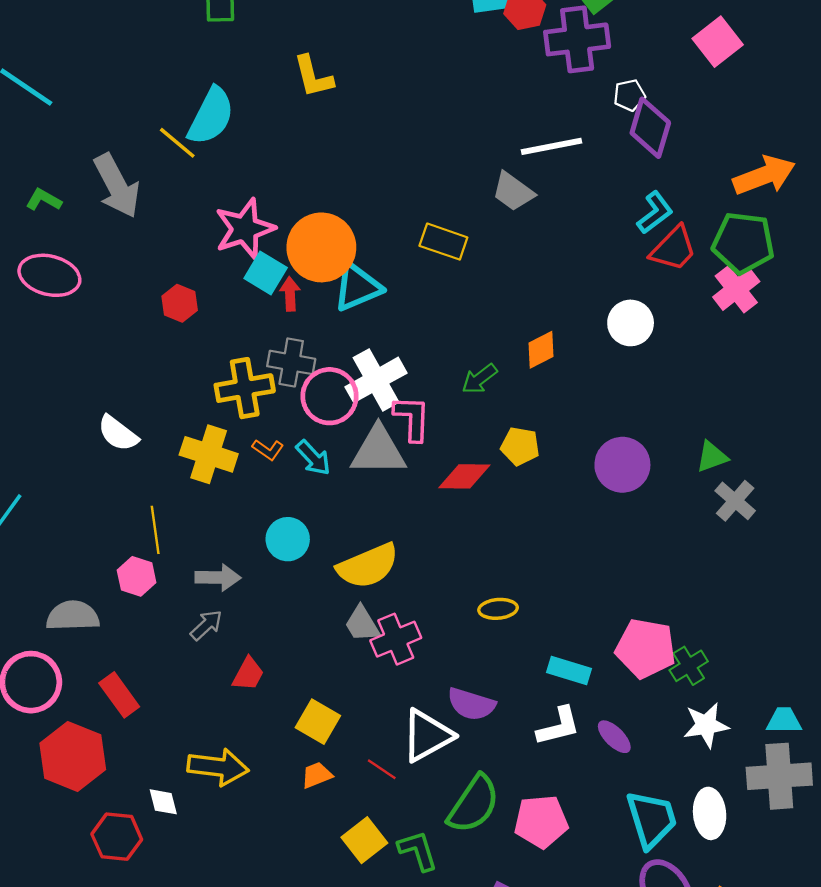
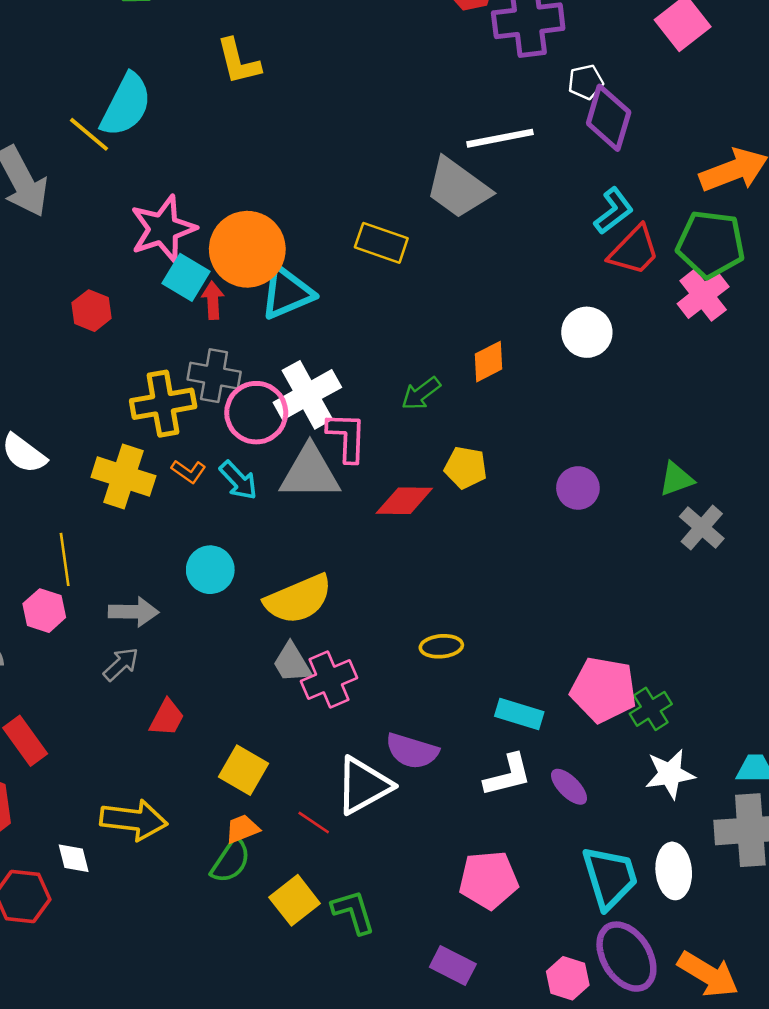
gray trapezoid: (513, 192) -> (458, 188), size x1.4
purple circle: (622, 465) -> (578, 488), size x0.7
green semicircle: (474, 804) -> (231, 861), moved, size x0.7

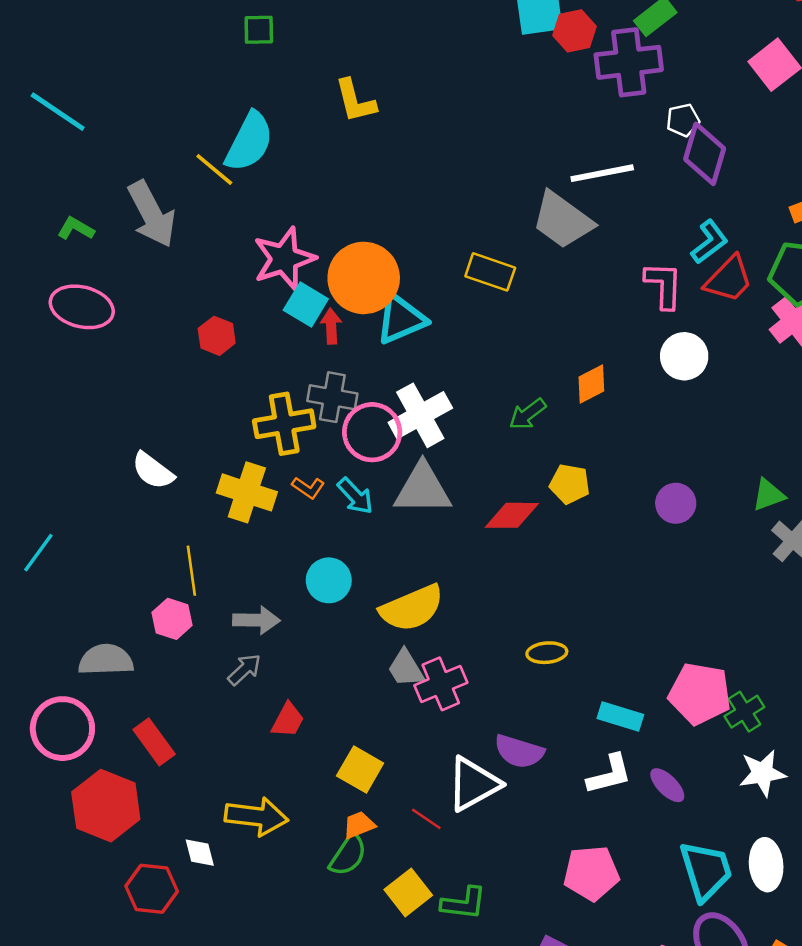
pink L-shape: (347, 437) -> (664, 285), moved
green L-shape: (353, 912) -> (464, 903), turned 114

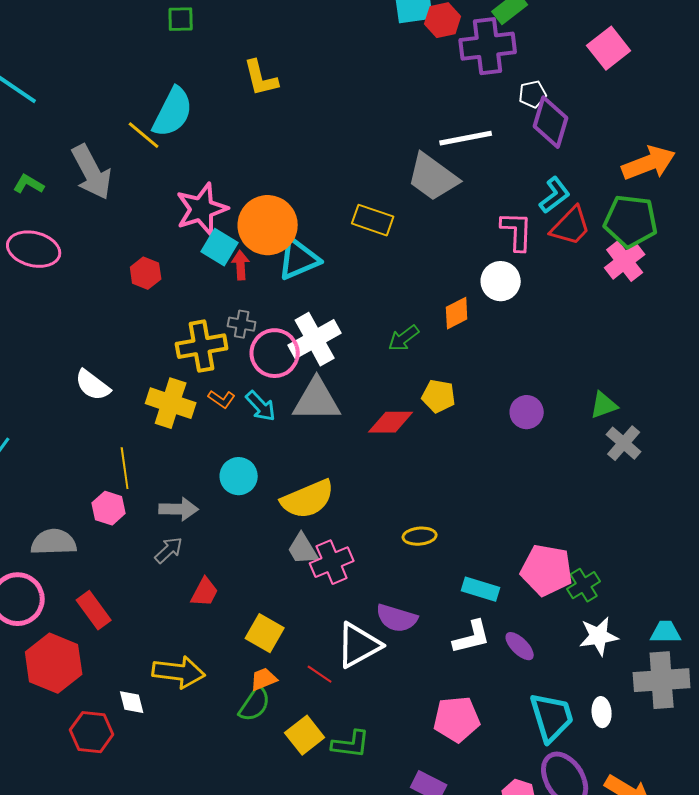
white circle: (684, 356) -> (501, 281), moved
gray cross: (332, 397) -> (242, 324), size x0.7
white ellipse: (766, 865) -> (602, 712), size x0.7

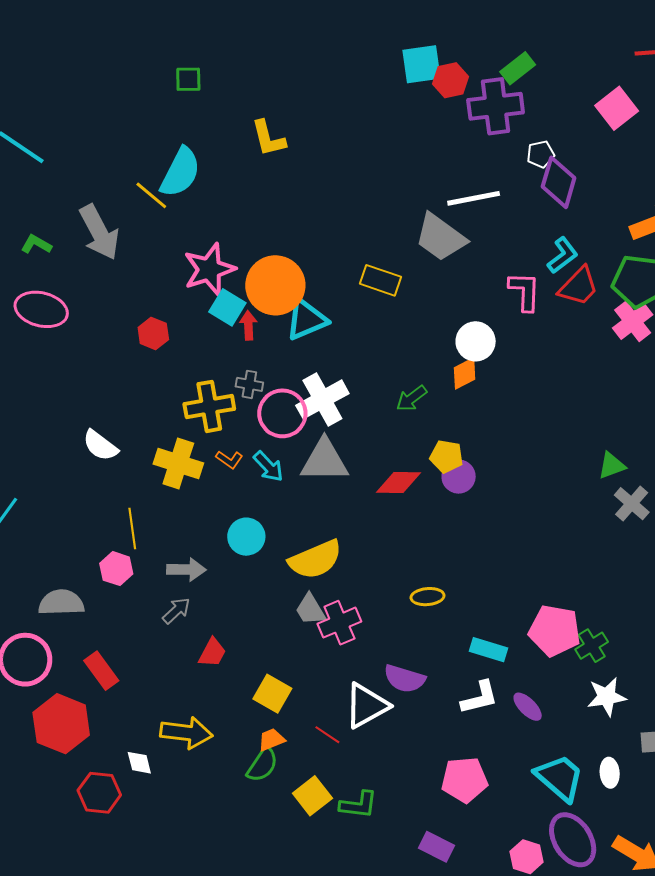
white circle: (501, 281) -> (476, 341), moved
purple circle: (527, 412) -> (459, 477), moved
cyan trapezoid: (552, 717) -> (560, 778), turned -32

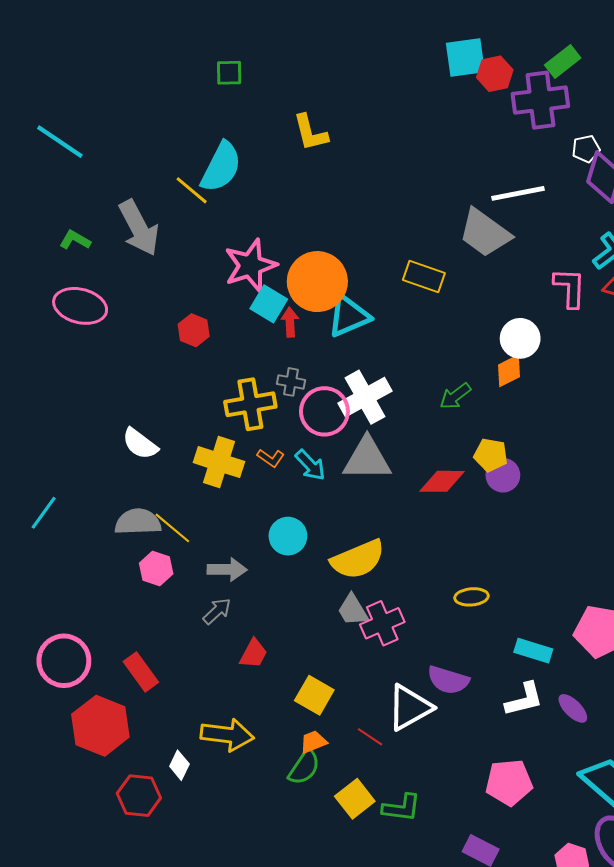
yellow line: (132, 529) -> (172, 528), turned -42
gray semicircle: (61, 603) -> (138, 522), moved
white diamond: (139, 763) -> (179, 765), turned 40

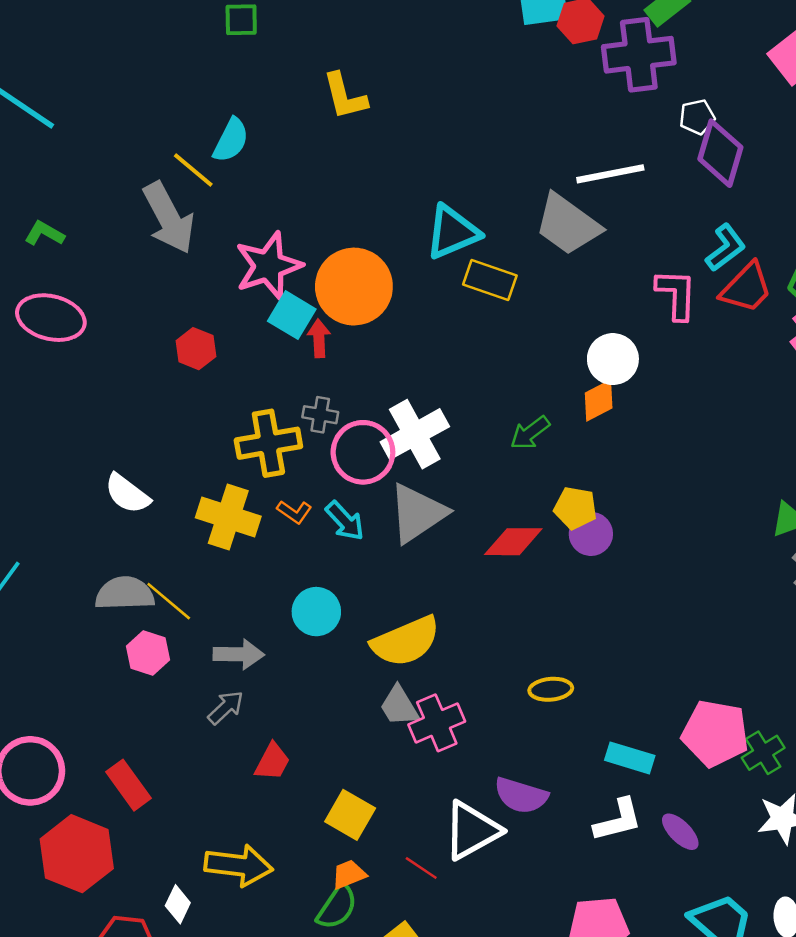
cyan semicircle: (221, 167) -> (231, 140), size x0.7
gray arrow: (139, 228) -> (169, 218), moved
cyan triangle: (349, 316) -> (452, 232), moved
gray triangle: (367, 459) -> (417, 513), turned -34

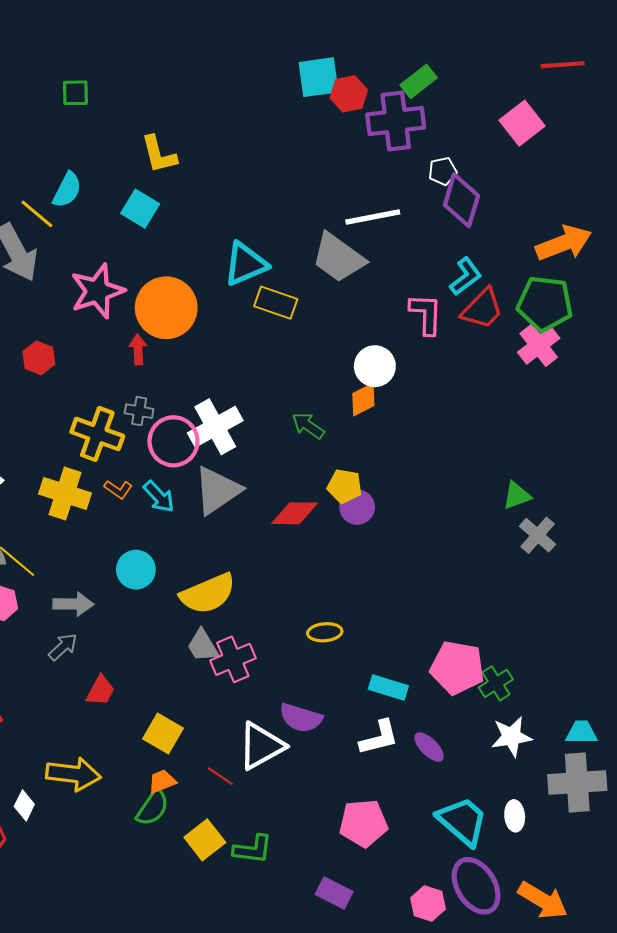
cyan square: (292, 315) -> (140, 209), moved
green arrow: (530, 433) -> (308, 426), turned 72
yellow cross: (268, 443) -> (97, 434), turned 30

